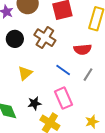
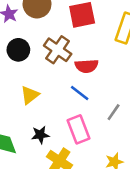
red semicircle: (83, 49) -> (87, 66), moved
gray line: (88, 75) -> (114, 112), moved

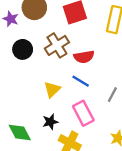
brown cross: (58, 50) -> (57, 45), turned 30
yellow triangle: (30, 95) -> (52, 89), moved

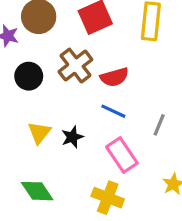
yellow triangle: (52, 89) -> (39, 133), moved
black star: (50, 122) -> (72, 137), moved

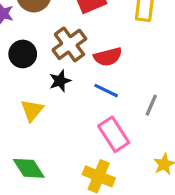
black star: (72, 137) -> (60, 81), moved

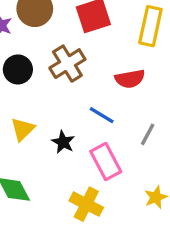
red semicircle: (108, 57) -> (130, 79), moved
black star: (60, 81) -> (63, 142), moved, turned -30

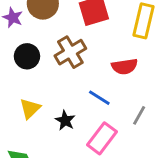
pink rectangle: (106, 162) -> (102, 138), turned 64

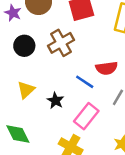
red semicircle: (125, 66) -> (107, 68), moved

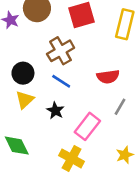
black circle: (24, 46) -> (23, 73), moved
blue line: (85, 82) -> (61, 81), moved

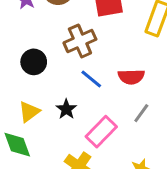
blue line: (61, 81) -> (91, 79), moved
yellow triangle: (25, 100) -> (29, 112), moved

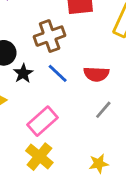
black star: (66, 109) -> (23, 73), moved
pink rectangle: (101, 132) -> (42, 121), moved

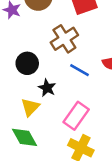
black star: (23, 73) -> (47, 88), moved

